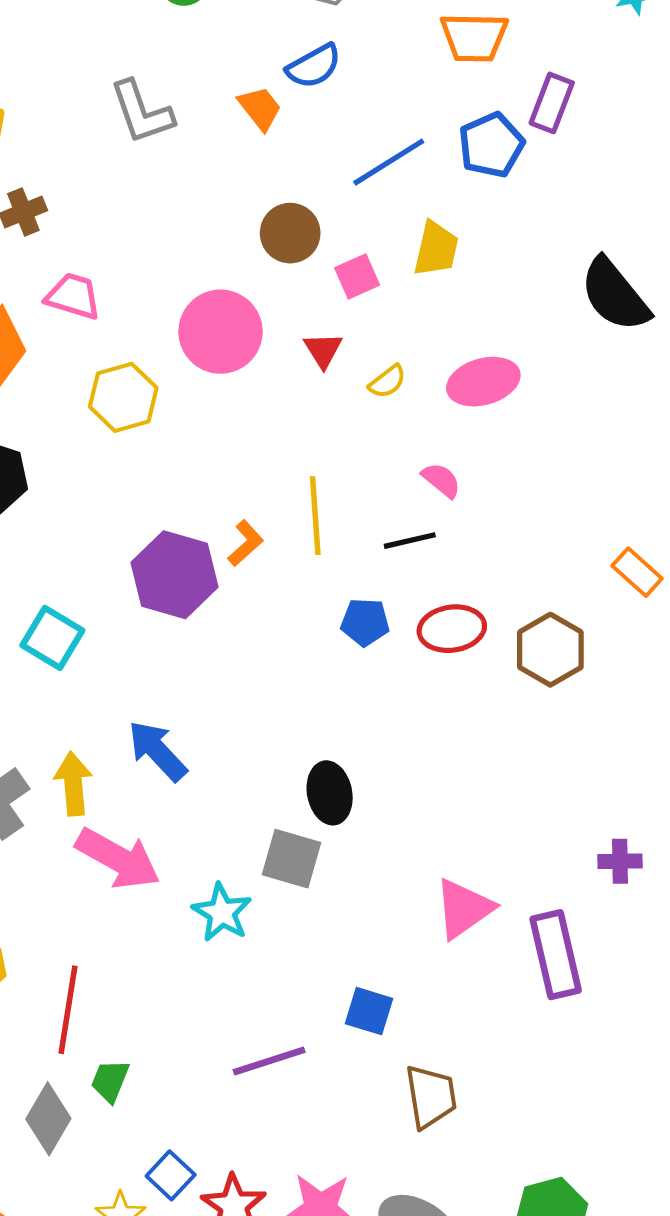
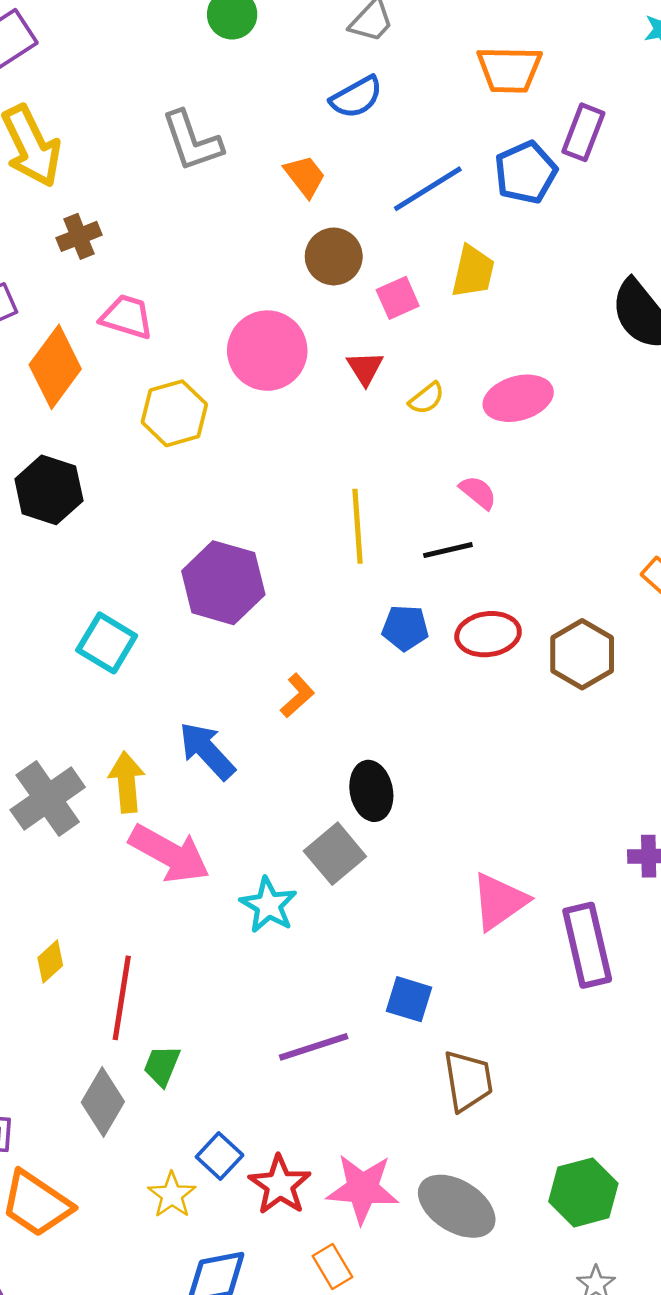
orange trapezoid: (260, 108) -> (305, 176), moved
orange L-shape: (245, 543) -> (297, 696), moved
gray square: (291, 859) -> (335, 854), turned 34

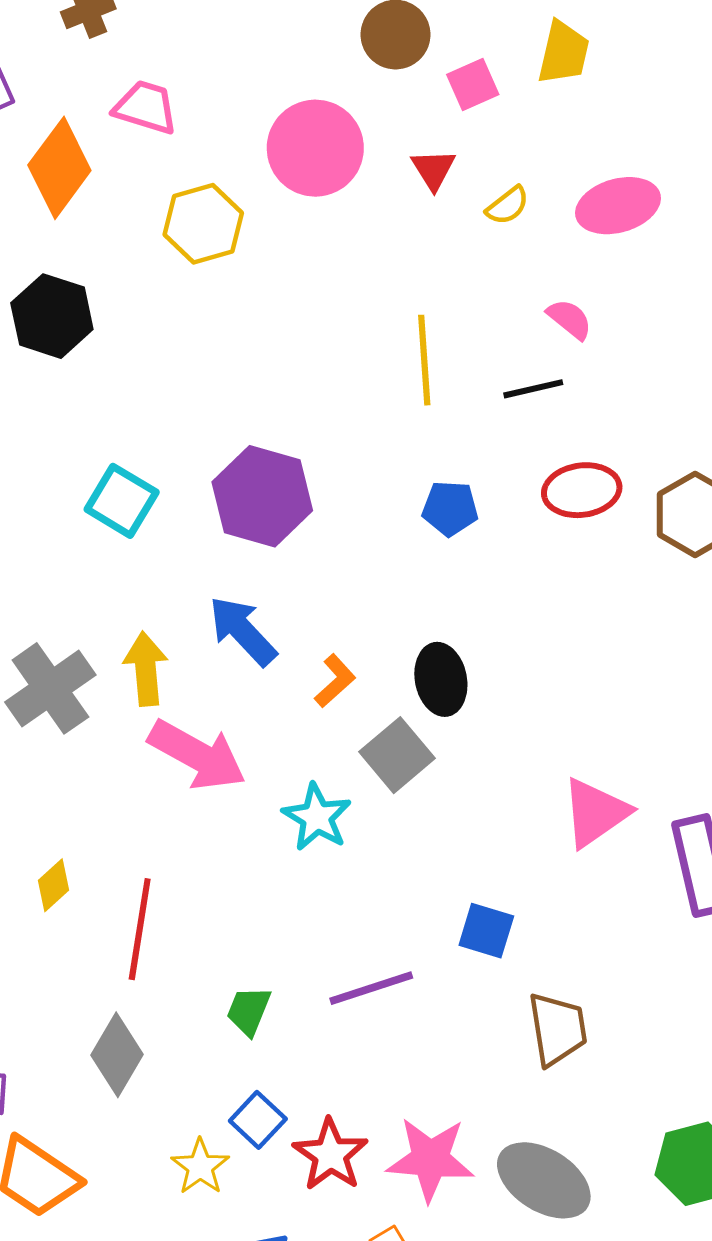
purple hexagon: (223, 583) -> (262, 496), moved
blue pentagon: (405, 628) -> (450, 508), moved
orange L-shape: (297, 696) -> (335, 681), moved
green trapezoid: (162, 1066) -> (249, 1011), moved

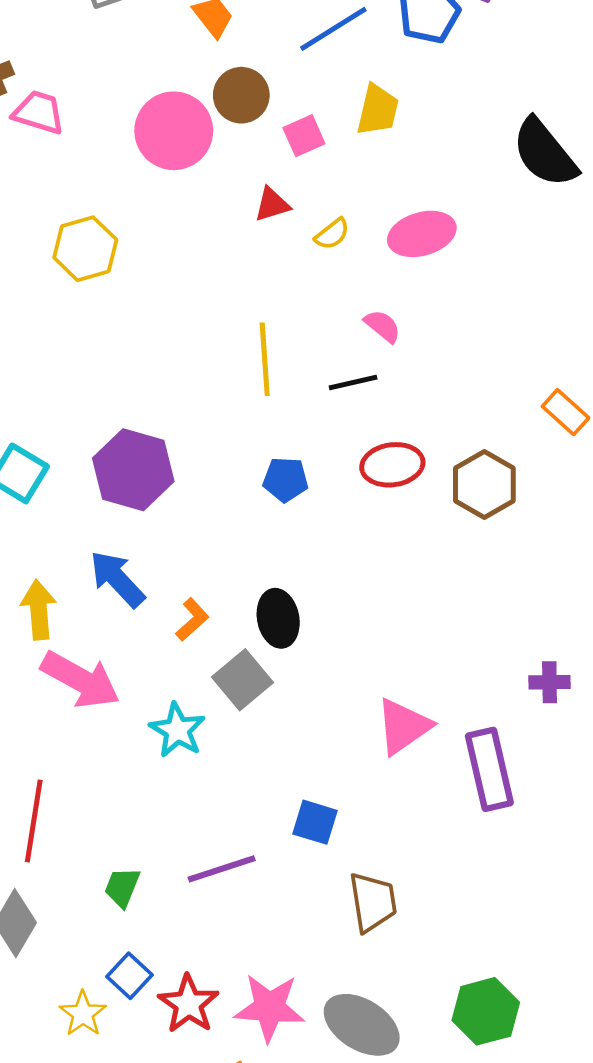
pink trapezoid: (146, 107) -> (39, 112), moved
pink circle: (315, 148) -> (174, 131), moved
red triangle: (433, 169) -> (272, 204), turned 45

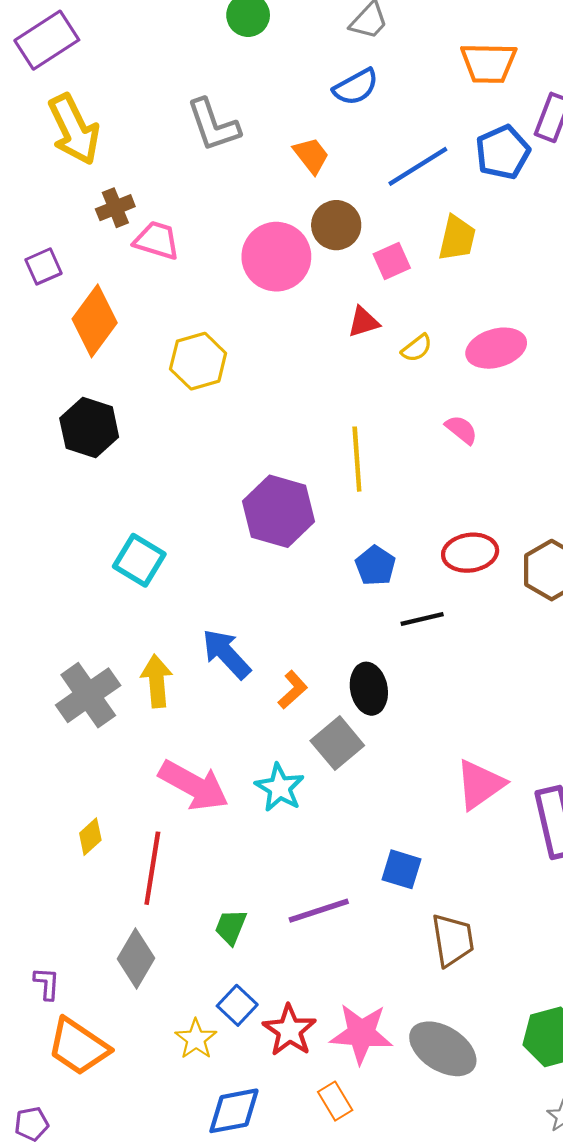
black line: (353, 383) -> (422, 619), moved
purple hexagon: (133, 470) -> (279, 511), moved
blue pentagon: (286, 480) -> (375, 566), turned 30
pink arrow: (80, 680) -> (194, 785), moved

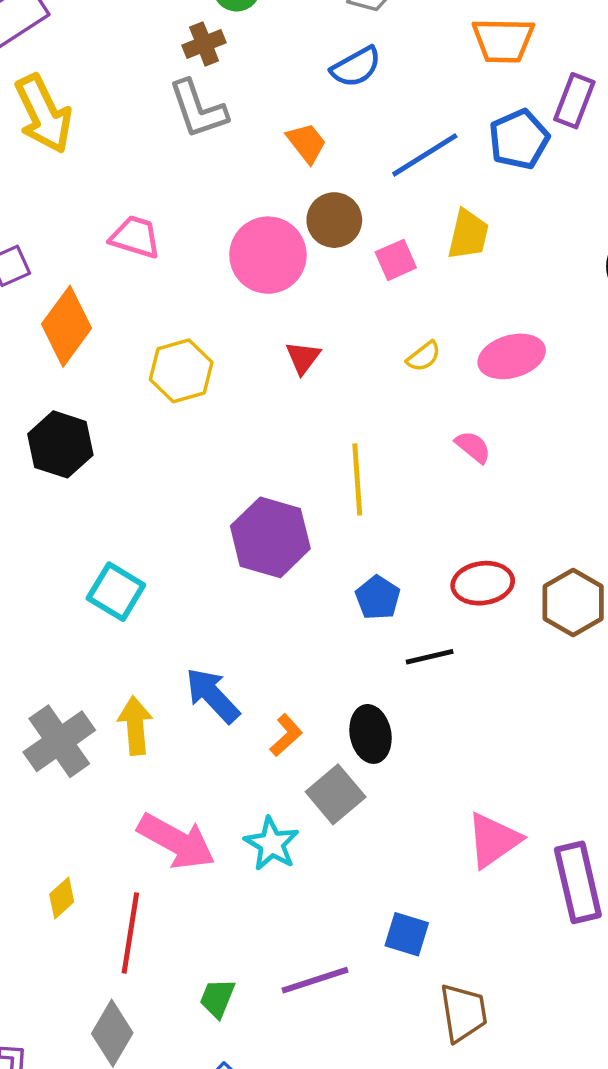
brown cross: (115, 208) -> (204, 44), moved
red triangle: (363, 322) -> (303, 358), moved, turned -36

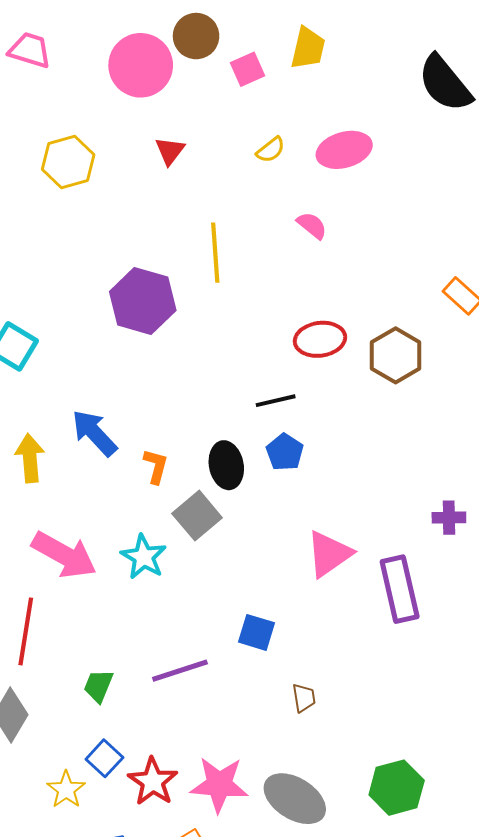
blue pentagon: (378, 598) -> (285, 452), moved
orange L-shape: (286, 735) -> (156, 466), turned -33
brown trapezoid: (463, 1013) -> (304, 698), size x0.6

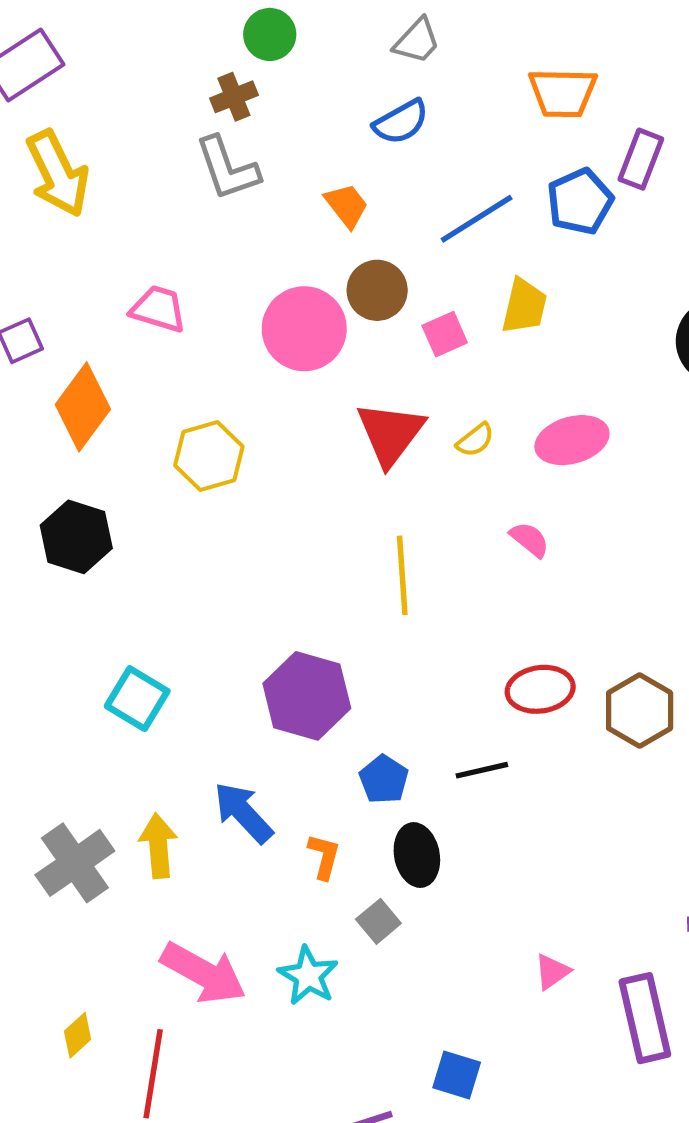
red triangle: (170, 151) -> (390, 433), moved, size x1.8
purple hexagon: (143, 301) -> (307, 696), moved
blue pentagon: (285, 452) -> (384, 779), moved
gray square: (197, 516) -> (378, 921), size x0.7
pink triangle: (329, 554) -> (552, 972), size x0.6

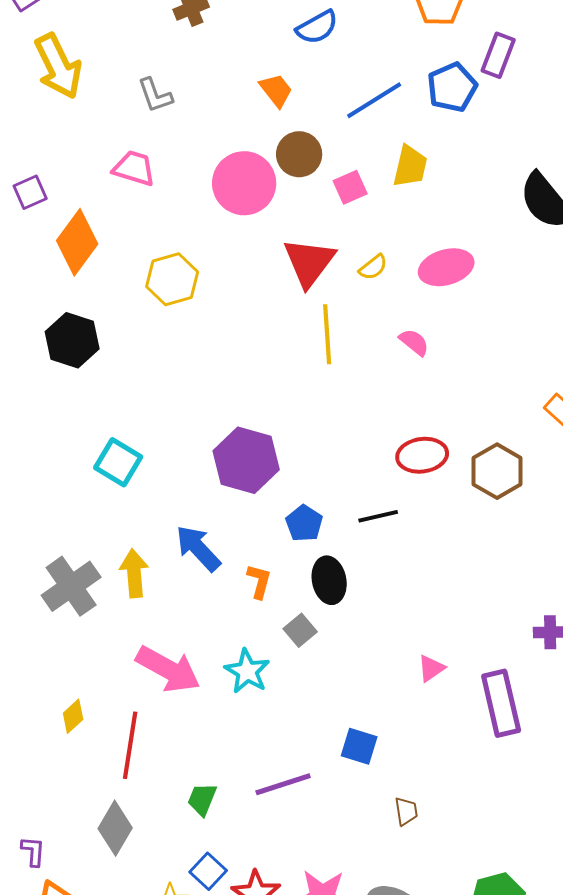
gray L-shape: (227, 168) -> (155, 95), moved, size x0.7
yellow line: (402, 575) -> (327, 334), moved

